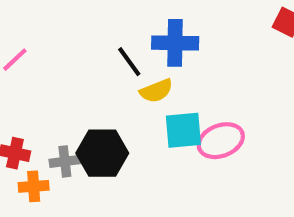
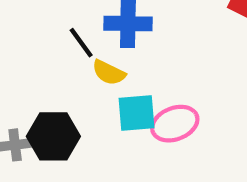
yellow semicircle: (156, 91) -> (109, 73), turned 48

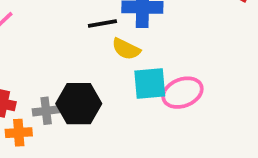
black line: (81, 43) -> (102, 23), turned -64

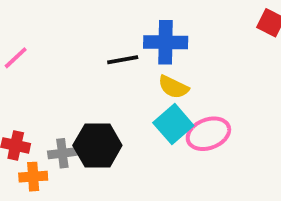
yellow semicircle: (126, 49) -> (173, 87), moved
cyan square: (150, 84) -> (173, 124), turned -36

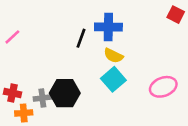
black line: (123, 60) -> (81, 38), turned -60
pink ellipse: (208, 134) -> (163, 87), moved

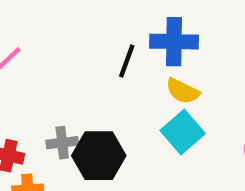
gray cross: (42, 98) -> (62, 143), moved

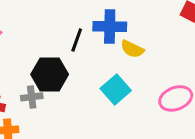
yellow semicircle: (183, 91) -> (132, 49), moved
black hexagon: (99, 156) -> (50, 74), moved

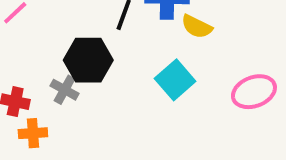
gray cross: (32, 97) -> (65, 90), turned 36

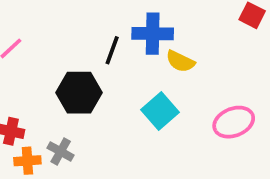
gray cross: (65, 90) -> (61, 152), moved

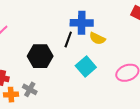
black line: (112, 50) -> (68, 39), moved

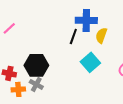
yellow semicircle: (97, 38) -> (101, 35), turned 84
black hexagon: (40, 56) -> (36, 65), moved

